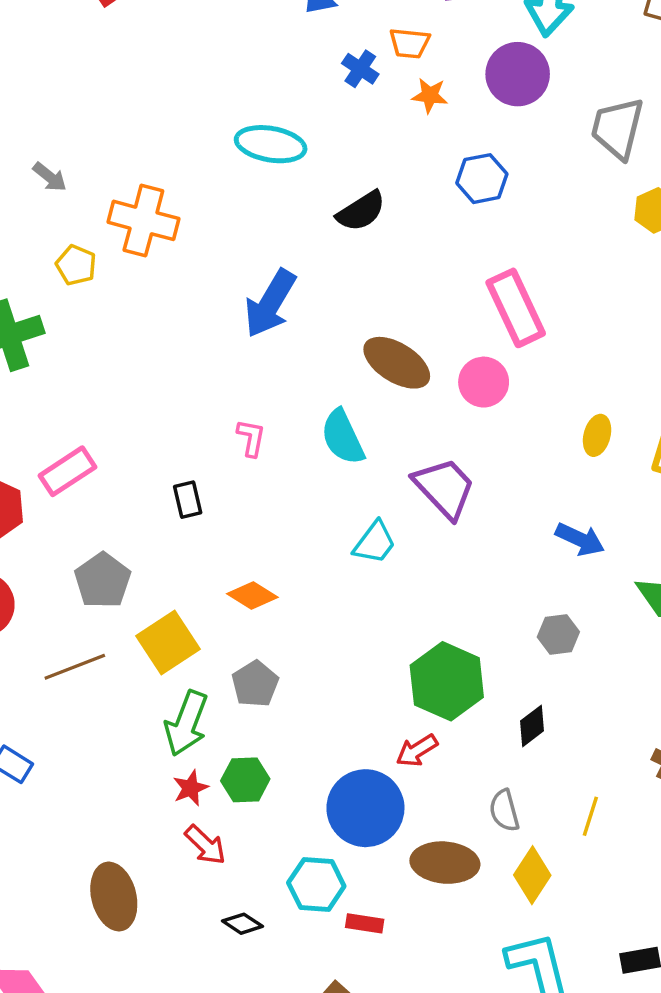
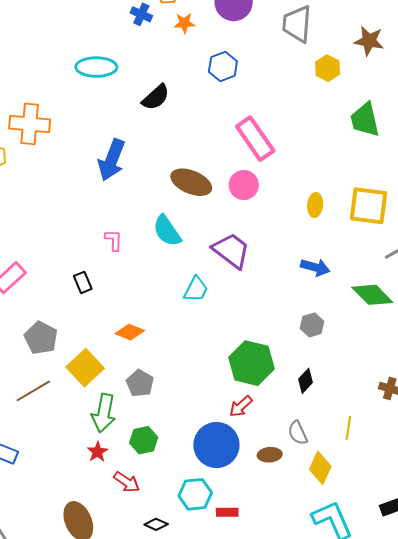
red star: (191, 788) -> (98, 452), moved
brown ellipse: (445, 863) -> (270, 455), moved, size x0.6

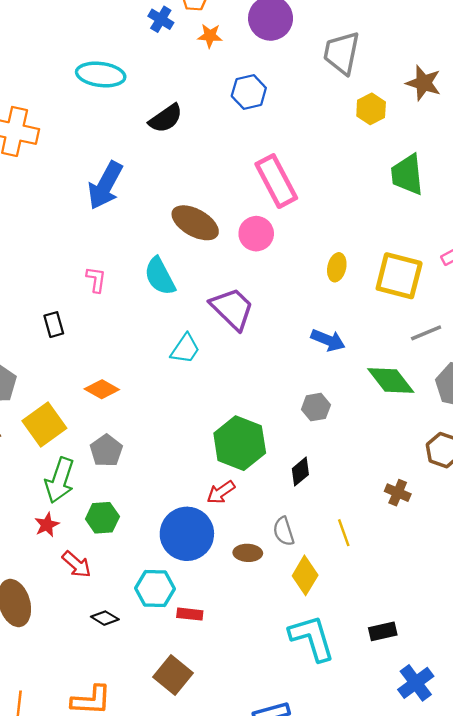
yellow line: (348, 428) -> (344, 533), turned -35

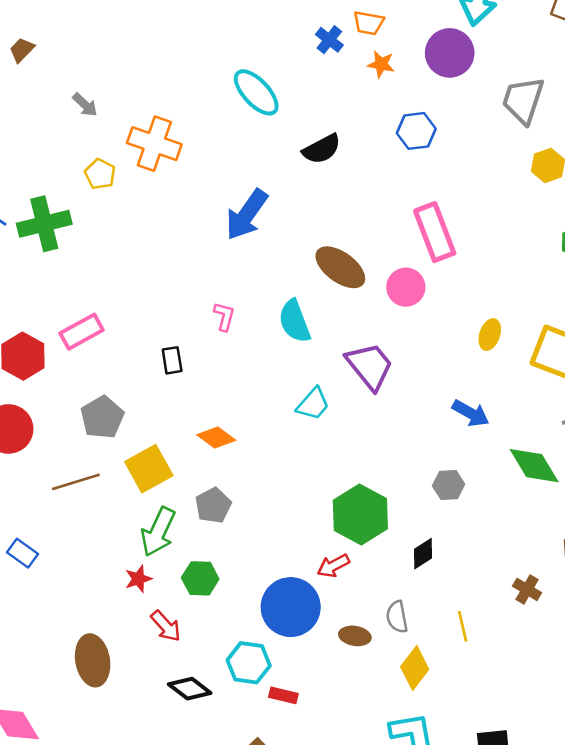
cyan ellipse: (101, 74) -> (256, 92), turned 33
black diamond: (105, 618) -> (190, 689), size x1.4

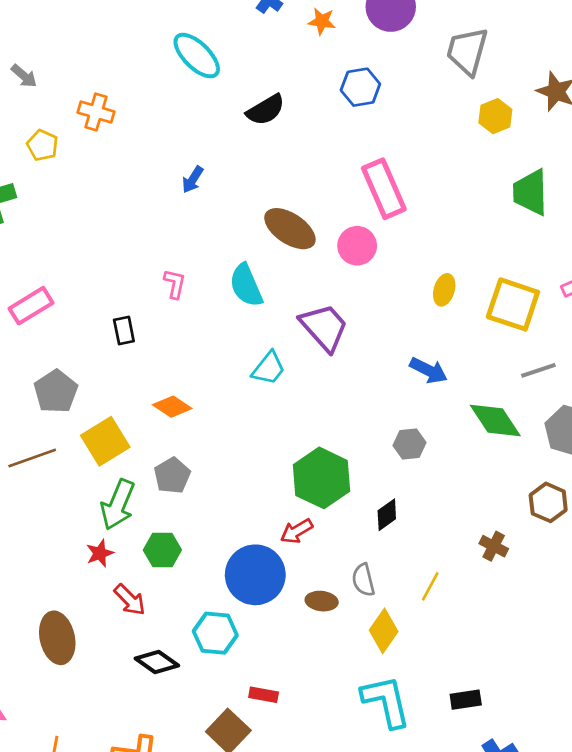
orange cross: (154, 144) -> (96, 112), size x0.7
blue arrow: (247, 215) -> (193, 180), size x0.5
yellow line: (463, 626) -> (430, 586), turned 44
red rectangle: (283, 695) -> (264, 695), moved

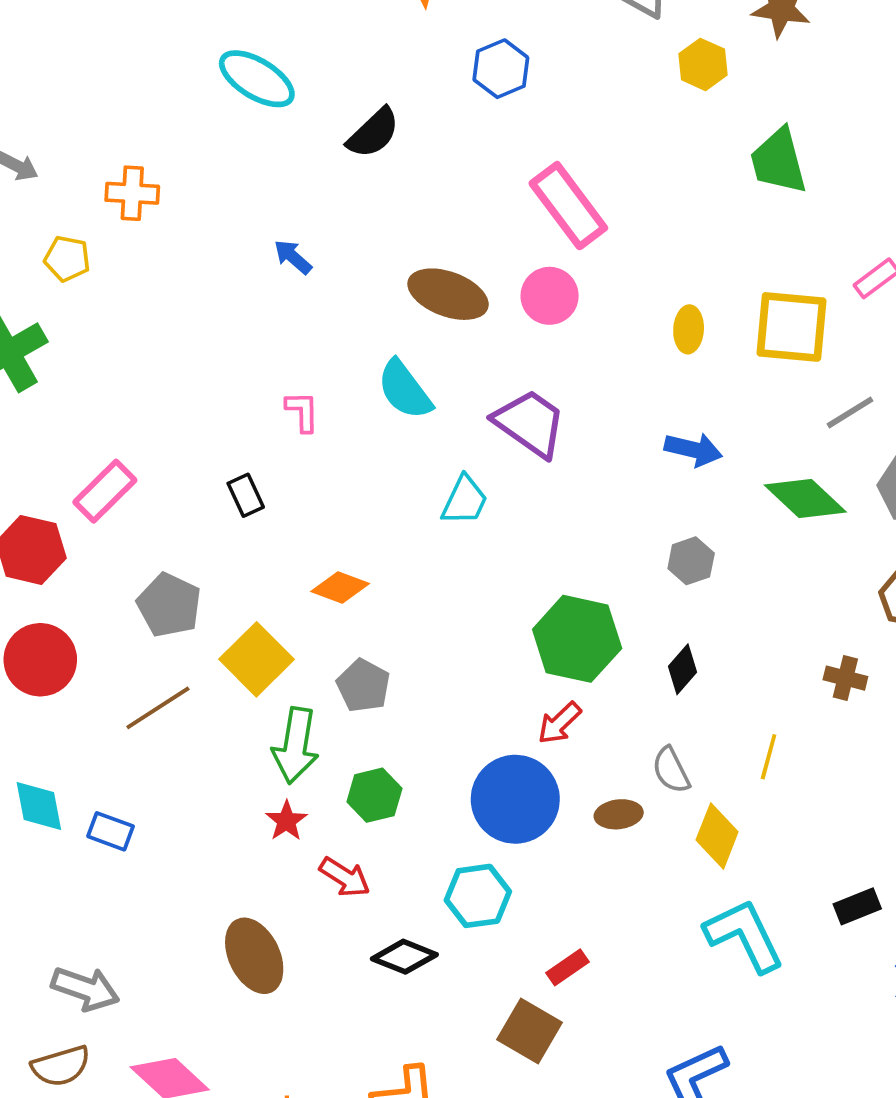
blue arrow: (193, 180) -> (293, 257), turned 112
red rectangle: (264, 695) -> (568, 967), turned -32

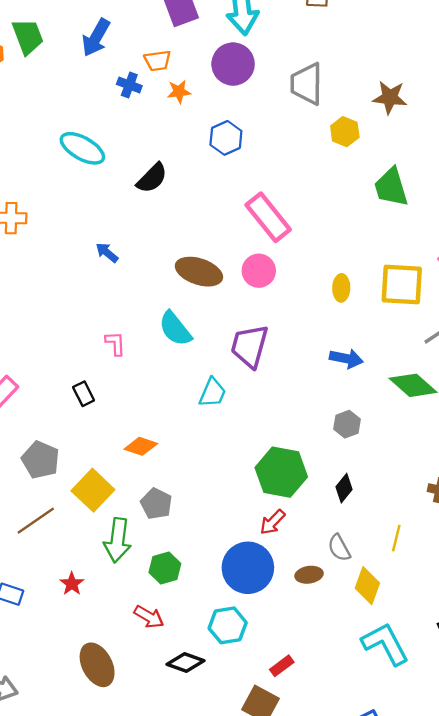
purple trapezoid: (530, 423) -> (250, 346), turned -108
red star: (286, 821) -> (72, 584), moved

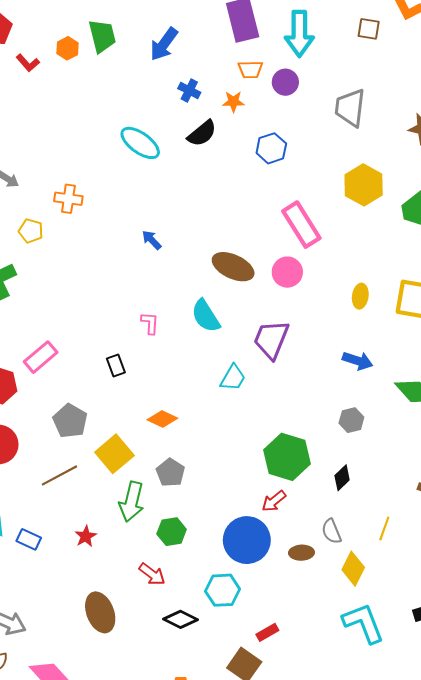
orange trapezoid: (158, 61) -> (250, 70), moved
purple circle: (233, 64) -> (285, 82), size x0.7
yellow hexagon: (345, 132) -> (364, 185), moved, size x1.5
black semicircle: (152, 178) -> (202, 133), moved

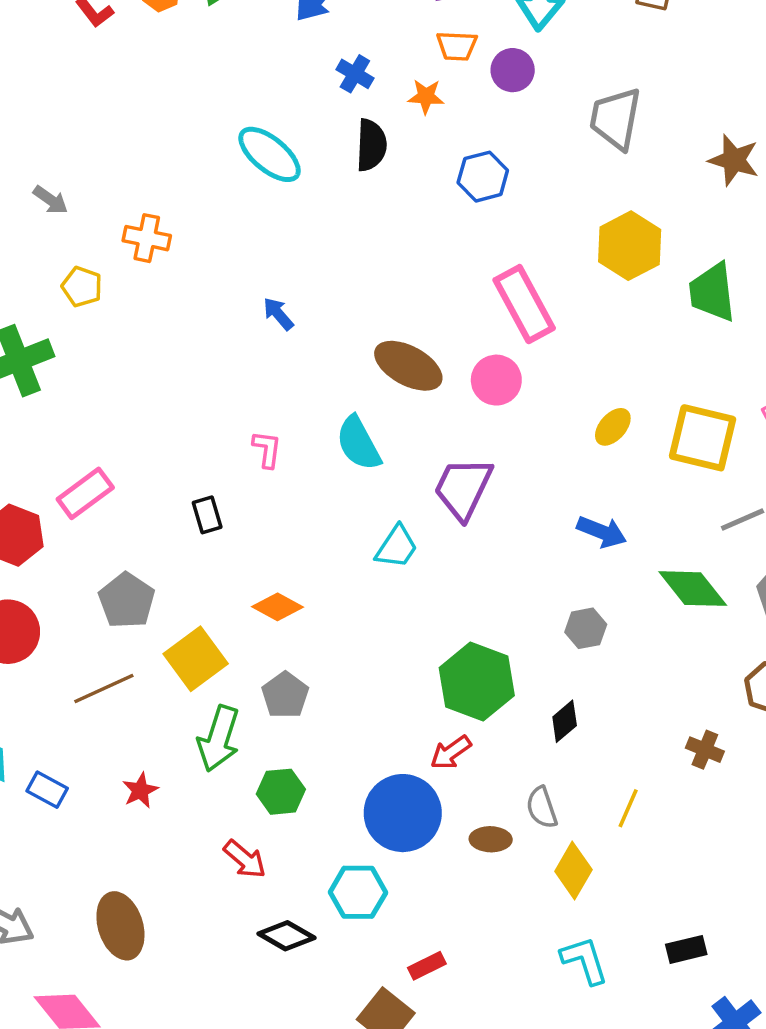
black semicircle: (202, 133) -> (371, 145), turned -52
yellow ellipse: (360, 296) -> (613, 427), turned 30
brown ellipse: (100, 612) -> (120, 926), moved
cyan L-shape: (363, 623) -> (584, 960), size x0.7

